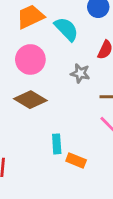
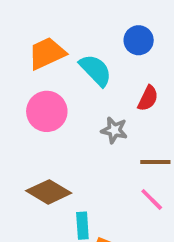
brown diamond: (30, 100) -> (49, 192), moved

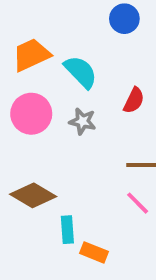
blue circle: (139, 40) -> (124, 19), moved
gray star: (114, 130) -> (83, 121), moved

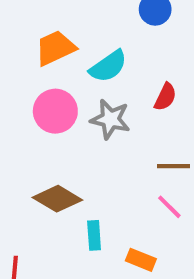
cyan semicircle: (81, 72) -> (108, 66), turned 99
gray star: (83, 121) -> (110, 119), size x1.4
orange rectangle: (94, 252) -> (141, 260), moved

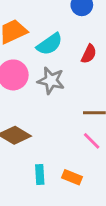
red semicircle: (165, 97) -> (89, 54), moved
cyan rectangle: (94, 235) -> (40, 174), moved

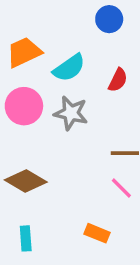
cyan rectangle: (40, 174) -> (26, 238), moved

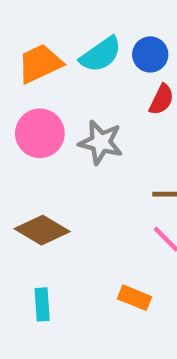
blue circle: (109, 19) -> (150, 54), moved
cyan semicircle: (69, 68) -> (101, 54), moved

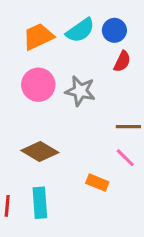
orange rectangle: (134, 298) -> (97, 183), moved
cyan rectangle: (42, 304) -> (40, 203), size x1.4

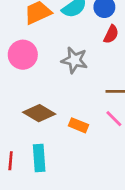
pink circle: (38, 85) -> (23, 55), moved
orange rectangle: (97, 183) -> (79, 125), moved

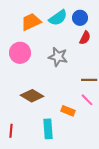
orange rectangle: (79, 125) -> (68, 111), moved
cyan rectangle: (39, 158) -> (48, 129), moved

